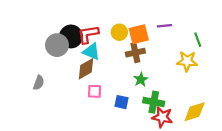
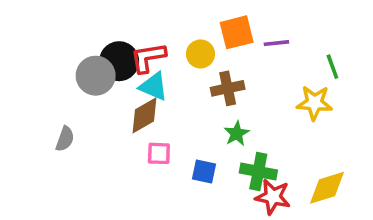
orange square: (139, 34) -> (237, 32), moved

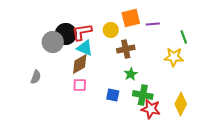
pink square: (159, 153) -> (80, 85), moved
yellow diamond: (327, 188) -> (181, 104), turned -45

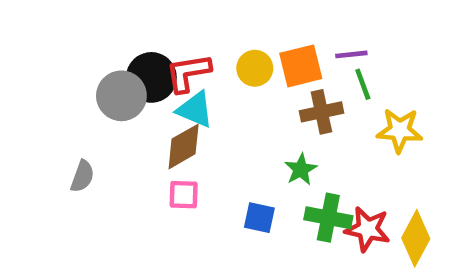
orange square: (131, 18) -> (301, 66), moved
green line: (184, 37) -> (363, 84), moved
brown cross: (126, 49) -> (321, 112), moved
red star: (151, 109) -> (367, 229), moved

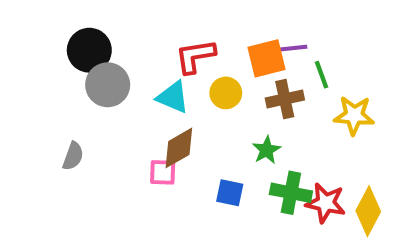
purple line: (351, 54) -> (293, 48), moved
yellow circle: (255, 68) -> (226, 93), moved
red L-shape: (188, 73) -> (195, 56), moved
black circle: (151, 77) -> (89, 50), moved
brown diamond: (184, 146) -> (179, 148), moved

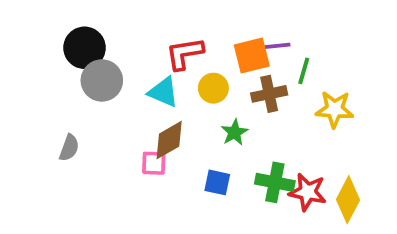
green line: (321, 75) -> (304, 71), turned 36
green star: (266, 150) -> (235, 132), moved

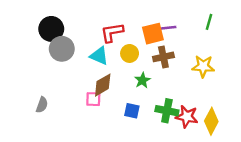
green line: (304, 71) -> (209, 22), moved
gray semicircle: (69, 148) -> (42, 105), moved

